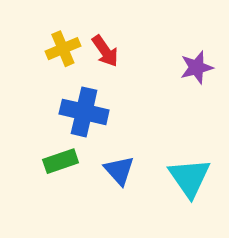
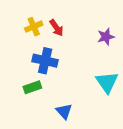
blue triangle: (119, 171) -> (64, 111), moved
cyan triangle: (190, 178) -> (107, 82), moved

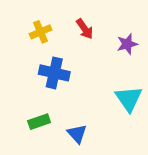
red arrow: (56, 28) -> (85, 29), moved
green rectangle: (32, 87) -> (39, 122), moved

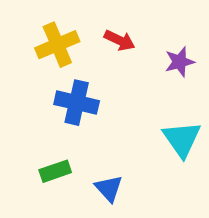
red arrow: (85, 29) -> (120, 40), turned -30
yellow cross: (41, 32) -> (57, 45), size x1.4

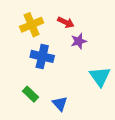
purple star: (180, 62) -> (79, 41), moved
green rectangle: (55, 171) -> (30, 94), turned 63

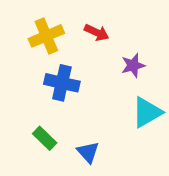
purple star: (79, 41) -> (133, 65), moved
cyan triangle: (100, 76) -> (147, 112), turned 35

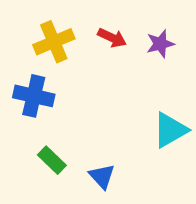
purple star: (133, 65) -> (160, 44), moved
blue cross: (62, 83) -> (34, 96), moved

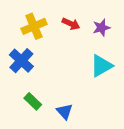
blue cross: (34, 96) -> (21, 61), turned 30
cyan triangle: (170, 130) -> (101, 66), moved

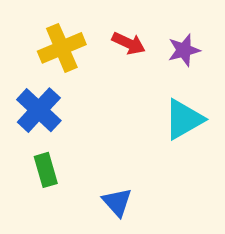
green rectangle: (33, 101) -> (46, 170), moved, turned 30

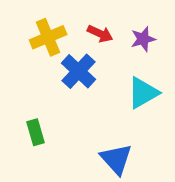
blue cross: (39, 110) -> (79, 71), moved
blue triangle: (117, 202) -> (116, 159), moved, size x1.4

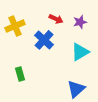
yellow cross: (48, 37) -> (15, 26), moved
blue triangle: (116, 159) -> (76, 89), moved, turned 30

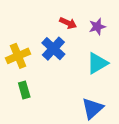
yellow cross: (15, 26) -> (18, 56), moved

